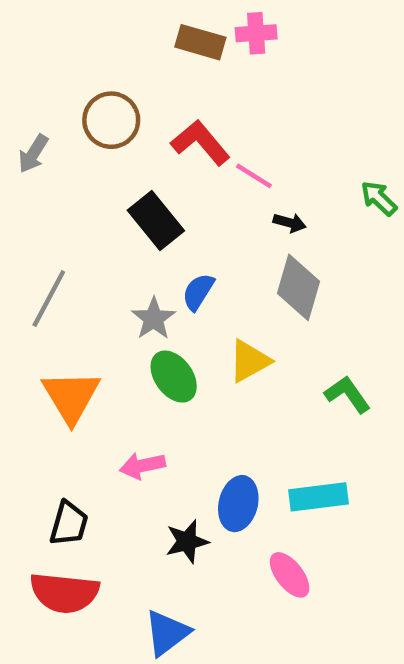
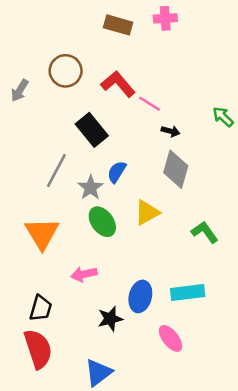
pink cross: (256, 33) -> (165, 18), moved
gray line: (49, 298) -> (56, 171), moved
red semicircle: (64, 593) -> (38, 349), turned -114

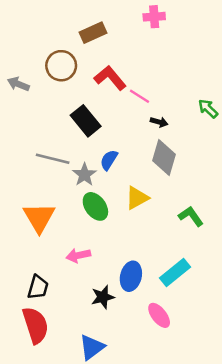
brown rectangle: (118, 25) -> (93, 33), moved, turned -40
gray arrow: (20, 91) -> (18, 84), turned 80
gray line: (56, 171) -> (53, 159), turned 76
cyan rectangle: (188, 293) -> (175, 273), turned -32

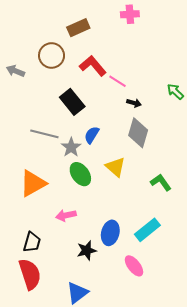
yellow triangle: (137, 198) -> (115, 167), turned -50
orange triangle: (39, 217) -> (33, 183), turned 32

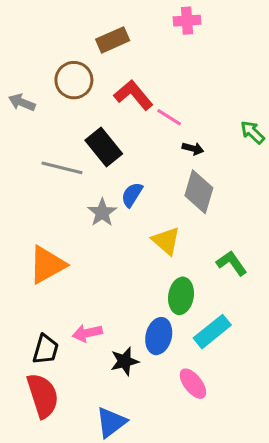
gray line: (44, 134) -> (62, 168), moved
green ellipse: (80, 174) -> (181, 296), moved, turned 45
pink arrow: (66, 215) -> (87, 333), moved

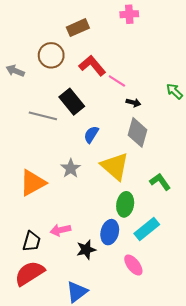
gray star: (102, 213) -> (71, 168), moved
yellow triangle: (166, 241) -> (115, 166), size x1.4
red semicircle: (43, 396) -> (30, 273), turned -104

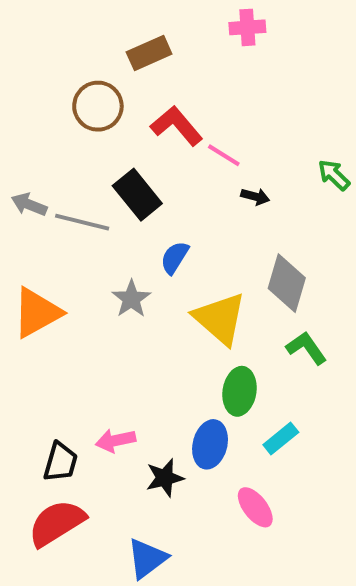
gray arrow: (15, 71) -> (29, 204), moved
gray diamond: (137, 132) -> (287, 283), moved
gray star: (71, 168) -> (131, 299), moved
orange triangle: (33, 183) -> (37, 313), moved
cyan rectangle: (147, 229) -> (281, 438), size x0.7

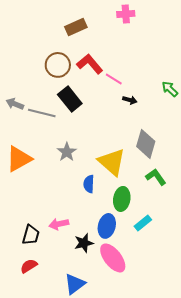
brown circle: (98, 106) -> (58, 65), moved
blue semicircle: (175, 258) -> (89, 184), moved, turned -30
pink ellipse: (255, 507) -> (113, 258), moved, size x1.4
red semicircle: (57, 523) -> (29, 266), size x0.6

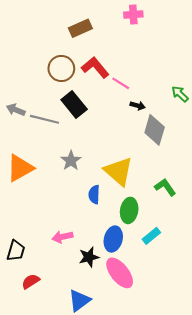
gray diamond: (146, 144) -> (155, 130), moved
black trapezoid: (31, 235) -> (16, 251), moved

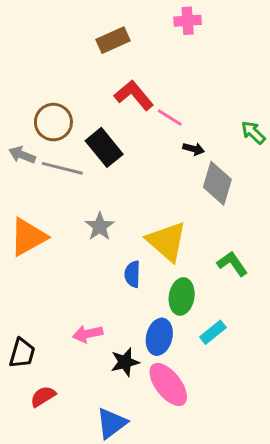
brown circle: (61, 69) -> (53, 122), moved

